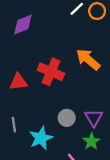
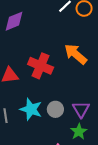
cyan star: (41, 138) -> (31, 109), moved, turned -30

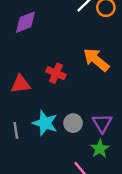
red cross: (41, 66) -> (56, 73), size x0.7

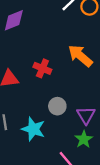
cyan star: (45, 123) -> (33, 129), moved
gray circle: (73, 123) -> (57, 106), moved

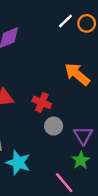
red cross: (42, 68) -> (42, 102), moved
cyan star: (33, 129) -> (18, 163), moved

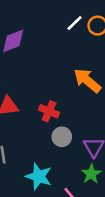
cyan star: (18, 163) -> (39, 176), moved

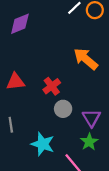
red cross: (49, 111) -> (52, 86), turned 30

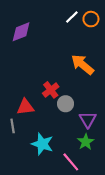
red triangle: (15, 82) -> (25, 107), moved
gray circle: (63, 109) -> (66, 104), moved

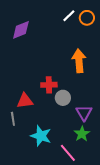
orange arrow: (82, 65) -> (79, 61), turned 45
red cross: (51, 90) -> (49, 85), turned 35

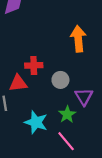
red cross: (49, 85) -> (34, 65), moved
green star: (82, 134) -> (67, 114), moved

